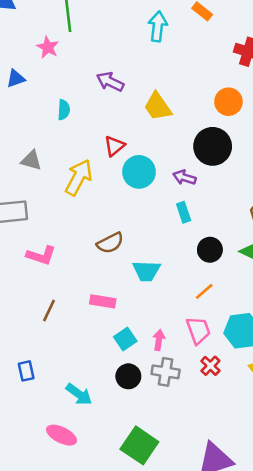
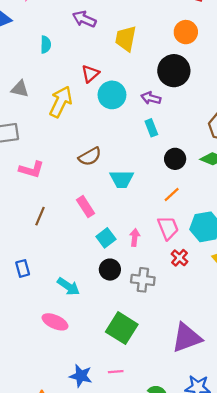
yellow trapezoid: (158, 106) -> (126, 39), turned 48
pink rectangle: (103, 301) -> (86, 207), turned 50
gray cross: (166, 372) -> (143, 280), moved

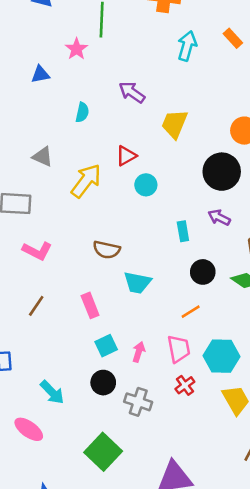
cyan circle: (112, 95) -> (146, 185), size x0.7
purple arrow: (151, 98) -> (219, 217), moved
brown semicircle: (90, 157) -> (107, 250), turned 30

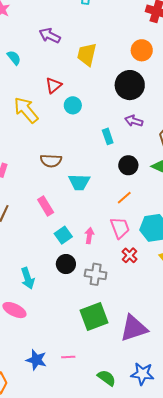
cyan semicircle: (82, 112) -> (14, 58), turned -42
yellow arrow: (86, 181) -> (26, 110), turned -68
cyan arrow: (52, 392) -> (28, 278), turned 35
green square: (103, 452) -> (94, 316), moved, turned 36

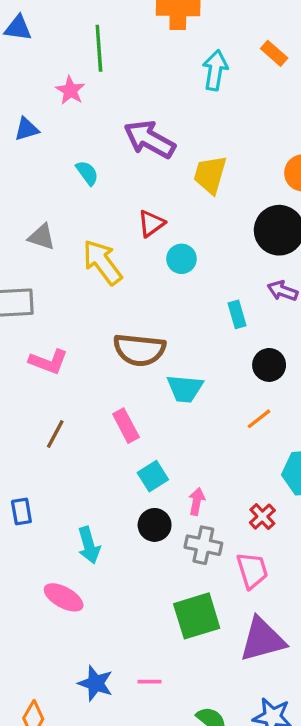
purple arrow: (50, 36) -> (149, 139), size x1.4
brown semicircle: (51, 161) -> (139, 350), size x1.4
pink trapezoid: (120, 228) -> (252, 570), moved
pink arrow: (89, 236) -> (197, 501), moved

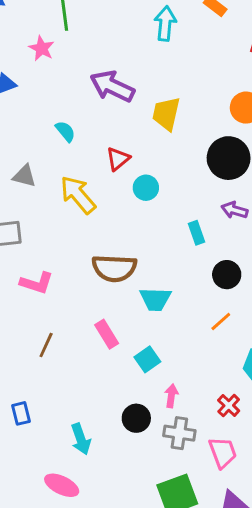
cyan semicircle: (87, 173) -> (65, 131), moved
cyan square: (153, 476) -> (147, 359), moved

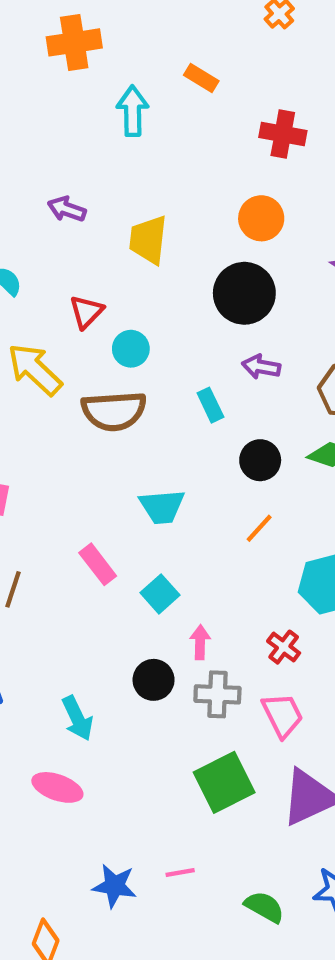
purple arrow: (112, 86) -> (67, 209), size x0.6
brown semicircle: (114, 268) -> (114, 411), moved

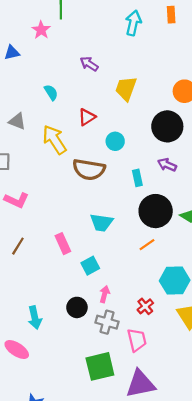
orange rectangle: (201, 78) -> (171, 15), turned 42
cyan circle: (131, 349) -> (115, 141), moved
black circle: (260, 460) -> (156, 211), size x1.6

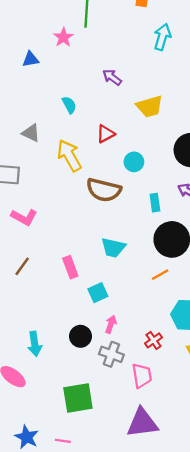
yellow trapezoid: (126, 89) -> (149, 106), turned -130
green square: (100, 366) -> (78, 398), moved

